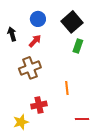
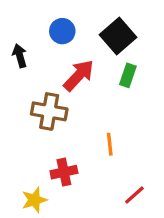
red arrow: (35, 41) -> (79, 75), moved, size x1.5
brown cross: (30, 68) -> (49, 111), turned 30
red line: (82, 119) -> (134, 195), turned -40

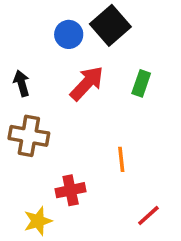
black square: (118, 36) -> (110, 25), moved
black arrow: (20, 56) -> (22, 83), moved
brown cross: (49, 111) -> (29, 136), moved

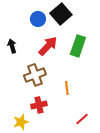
green rectangle: (141, 83) -> (78, 46), size x1.5
brown cross: (29, 136) -> (35, 75), moved, turned -30

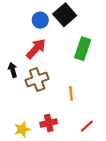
black arrow: (12, 46) -> (13, 70), moved
red arrow: (48, 46) -> (36, 49), moved
red cross: (39, 105) -> (49, 123), moved

